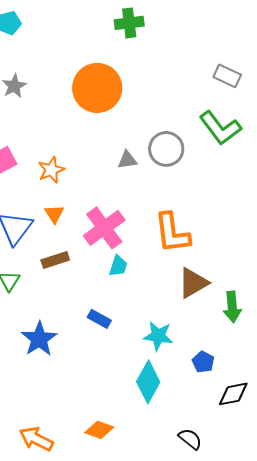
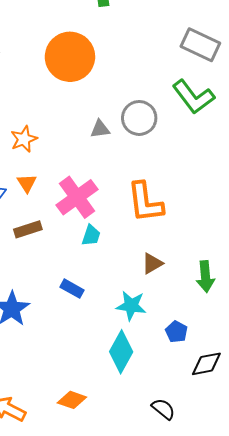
gray rectangle: (227, 76) -> (200, 45), size x1.4
brown triangle: (193, 283) -> (152, 263), moved, size x0.7

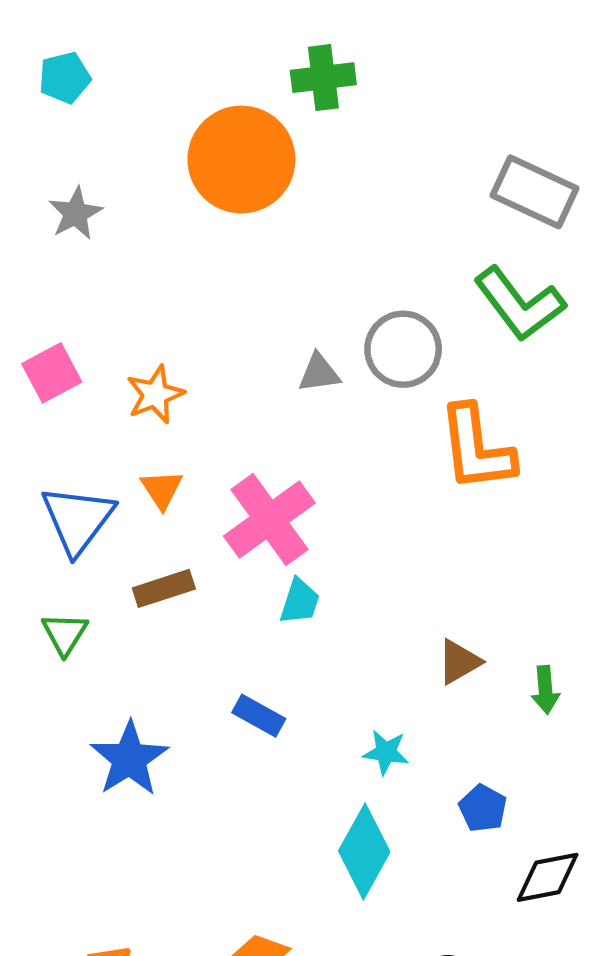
orange circle: (70, 57) -> (241, 160), moved
orange L-shape: (145, 202) -> (476, 448), moved
brown triangle: (152, 263) -> (459, 662), moved
green arrow: (205, 277) -> (545, 690), size x0.7
cyan star: (131, 306) -> (386, 752), size x0.7

